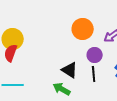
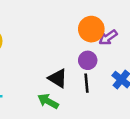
orange circle: (83, 29) -> (91, 29), moved

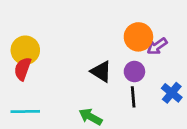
black triangle: (58, 78) -> (101, 72), moved

